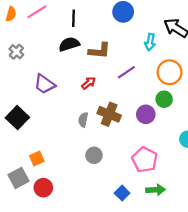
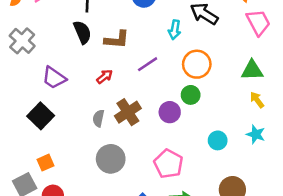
black semicircle: (69, 44) -> (82, 32), turned 84
gray cross: (16, 52) -> (22, 41), size x1.5
brown cross: (109, 114) -> (128, 112), turned 35
black square: (17, 118) -> (41, 116), moved
gray circle: (94, 155) -> (111, 159), size x1.5

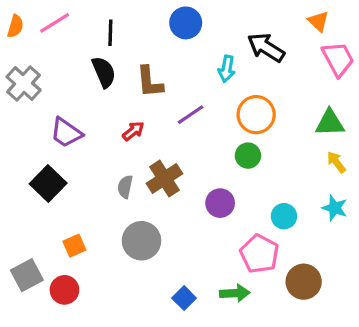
brown L-shape: (117, 40) -> (150, 82), turned 80
purple circle: (170, 112) -> (220, 203), moved
orange square: (45, 163) -> (74, 246), moved
pink pentagon: (168, 164) -> (259, 254), moved

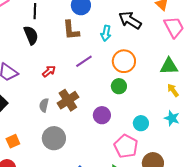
brown L-shape: (150, 82) -> (71, 30), moved

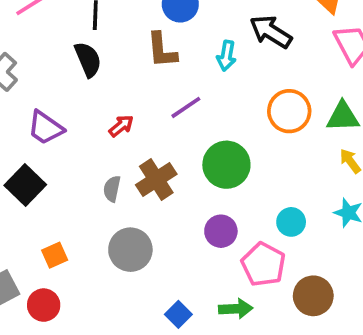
orange circle: (124, 61) -> (289, 111), moved
green circle: (119, 86) -> (226, 165), moved, size x1.6
purple circle: (102, 115) -> (221, 231), moved

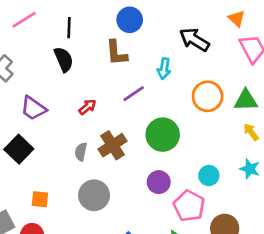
cyan arrow: (226, 56) -> (164, 69), moved
orange square: (55, 255) -> (40, 199), turned 30

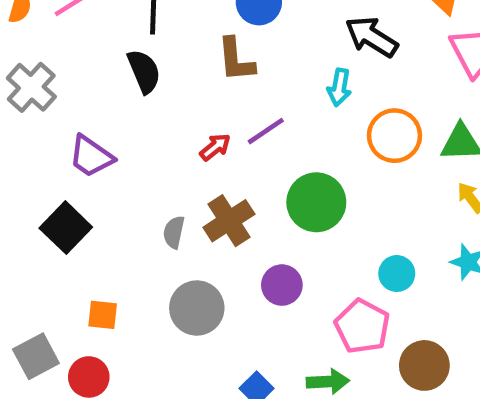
cyan arrow: (164, 69) -> (339, 87), moved
red arrow: (87, 107) -> (215, 147), moved
purple circle: (159, 182) -> (282, 285), moved

